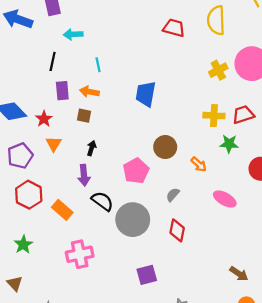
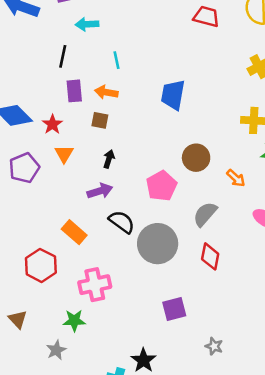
purple arrow: (84, 175) -> (100, 191), turned -102
red hexagon: (29, 195) -> (41, 265), moved
gray semicircle: (173, 195) -> (205, 214), size x1.5
green star: (23, 244) -> (74, 321), moved, turned 30

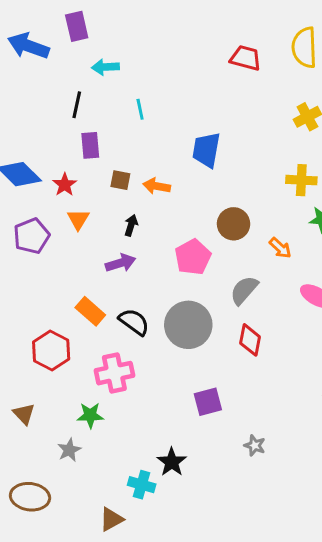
orange arrow: (106, 92) -> (157, 186), moved
black semicircle: (122, 222) -> (134, 322), moved

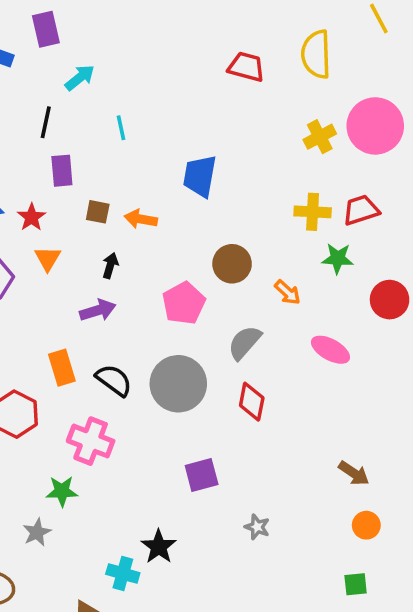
cyan arrow: (105, 67) -> (80, 78), turned 144
orange rectangle: (90, 311) -> (62, 368), turned 32
pink cross: (114, 373) -> (91, 441), turned 33

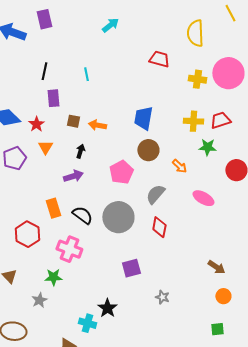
red trapezoid: (246, 67) -> (159, 59), moved
cyan arrow: (80, 78) -> (110, 25), moved
yellow cross: (320, 137) -> (197, 79), turned 36
blue trapezoid: (200, 176) -> (143, 118), moved

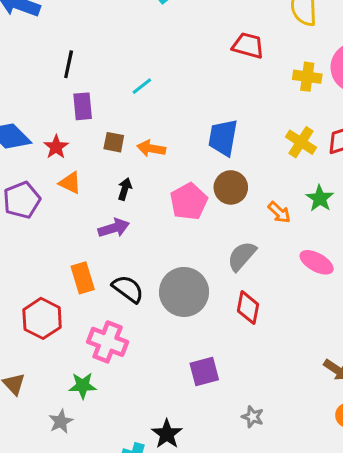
cyan line: (86, 74) -> (142, 86), moved, turned 64
yellow cross: (193, 121) -> (301, 142), turned 30
orange triangle: (45, 147) -> (70, 183), turned -35
green star: (207, 147) -> (320, 198), moved, turned 30
pink pentagon: (121, 172) -> (189, 201), moved

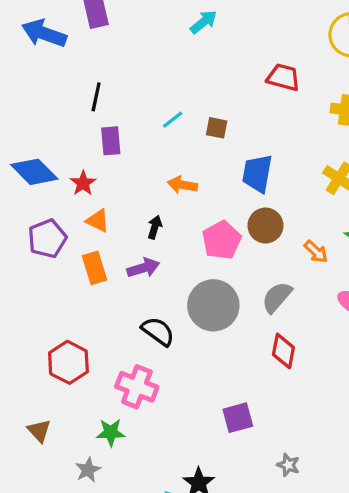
brown square: (114, 142) -> (217, 128), moved
orange rectangle: (83, 278) -> (94, 268), moved
gray circle: (184, 292) -> (213, 305), moved

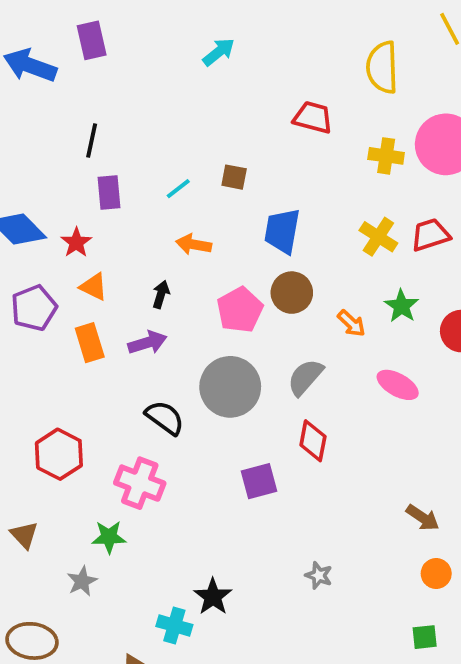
cyan line: (173, 120) -> (178, 189), moved
purple square: (238, 418) -> (259, 481), moved

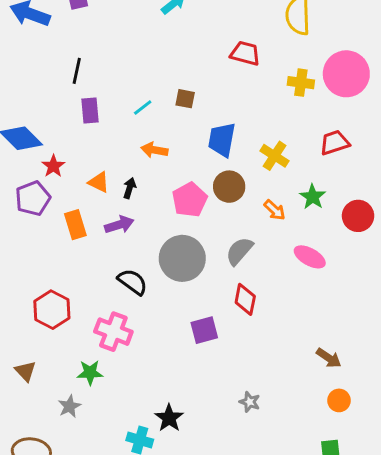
yellow cross: (378, 237) -> (275, 156), moved
red star: (76, 243) -> (53, 166), moved
orange triangle: (94, 287) -> (99, 182), moved

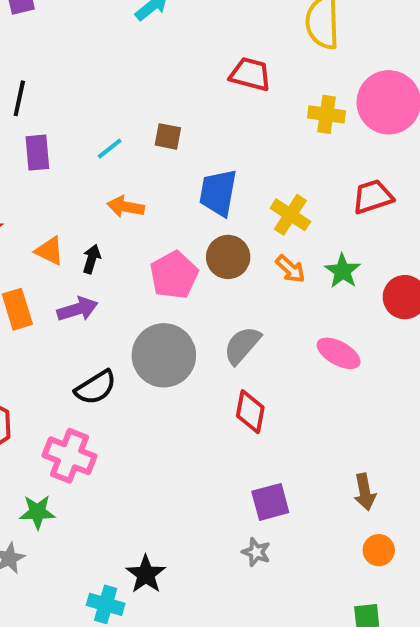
orange arrow: (275, 210) -> (290, 269), moved
black semicircle: (132, 282) -> (96, 387), turned 112
purple square: (204, 330) -> (270, 502), moved
brown arrow: (329, 358) -> (365, 492), turned 45

